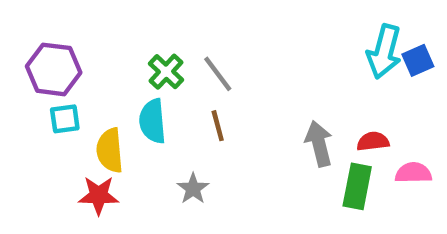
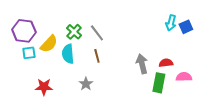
cyan arrow: (384, 51) -> (171, 23), size x0.7
yellow semicircle: (110, 150) -> (49, 44), moved, turned -132

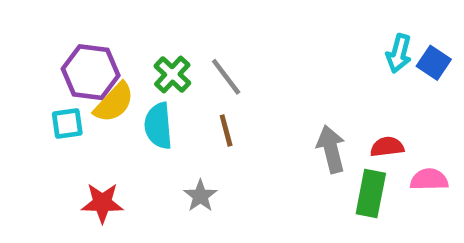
blue square: (186, 27) -> (434, 63), turned -32
purple hexagon: (24, 31) -> (91, 72), moved

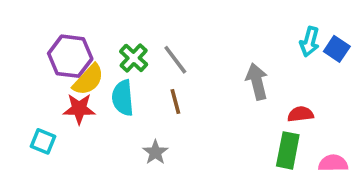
cyan square: (67, 123) -> (43, 141), moved, turned 30
gray arrow: (331, 149) -> (257, 82), moved
pink semicircle: (429, 180) -> (333, 163), moved
red star: (102, 203) -> (79, 109), moved

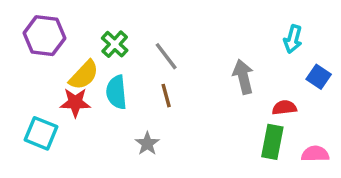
blue square: (337, 49) -> (319, 77), moved
purple hexagon: (70, 56) -> (44, 36), moved
green cross: (134, 58) -> (115, 44), moved
cyan square: (43, 141) -> (41, 133), size x1.4

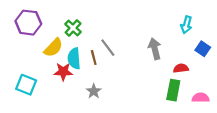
gray line: (166, 56) -> (108, 48), moved
brown line: (166, 96) -> (94, 57), moved
red star: (75, 102) -> (63, 72), moved

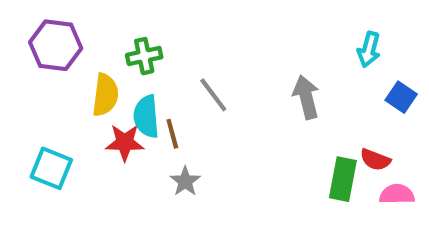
green cross: (73, 28) -> (144, 56), turned 35
yellow semicircle: (53, 48) -> (105, 95), turned -36
brown line: (94, 57) -> (172, 134), moved
red semicircle: (181, 68) -> (375, 160), moved, turned -152

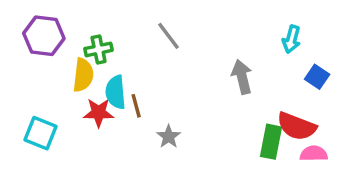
green cross: (144, 56) -> (99, 49), moved
gray line: (213, 95) -> (169, 36), moved
red semicircle: (375, 160) -> (297, 126), size x1.6
gray star: (185, 181) -> (169, 137), moved

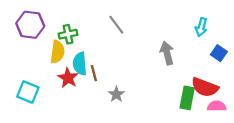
red star: (99, 113) -> (68, 78), turned 30

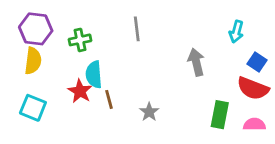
gray line: (116, 25) -> (137, 29), turned 30
yellow semicircle: (57, 52) -> (33, 61), moved
brown line: (94, 73) -> (109, 99), moved
red semicircle: (205, 87) -> (253, 88), moved
gray star: (116, 94) -> (149, 112), moved

